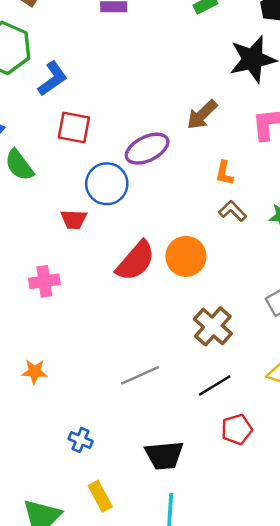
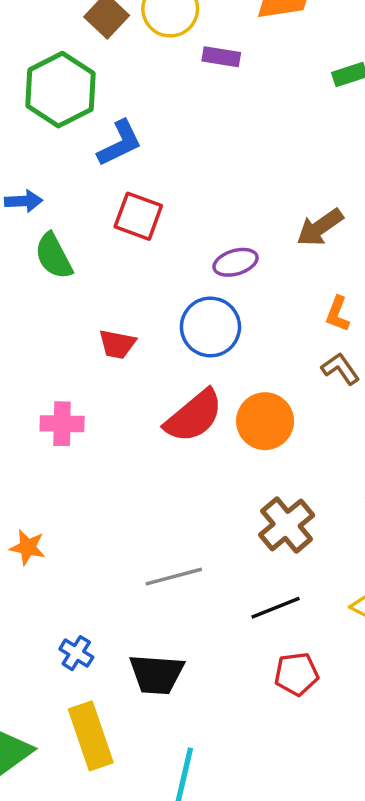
purple ellipse: (147, 149) -> (236, 262), size x0.7
blue circle: (107, 184) -> (210, 327), moved
black trapezoid: (164, 455) -> (157, 674), moved
yellow rectangle: (100, 496) -> (91, 736), size x1.5

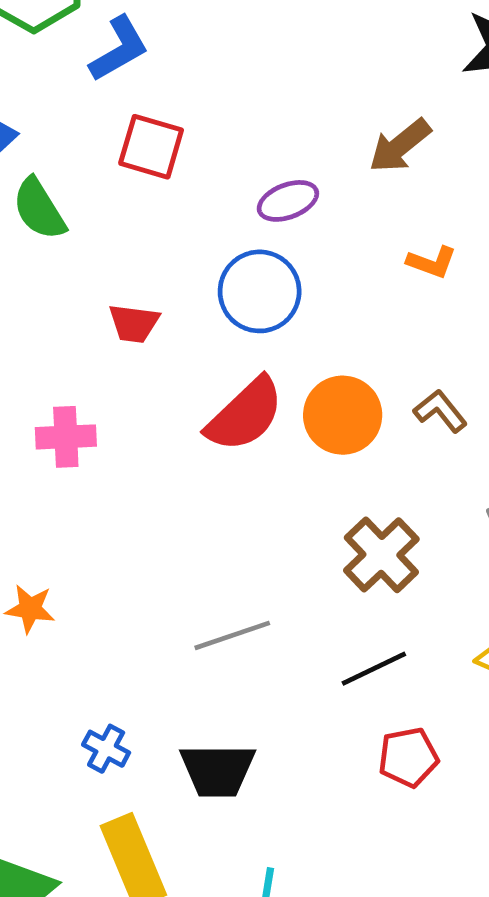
orange L-shape: (337, 314) -> (432, 262), turned -87
brown L-shape: (340, 369) -> (440, 411), moved

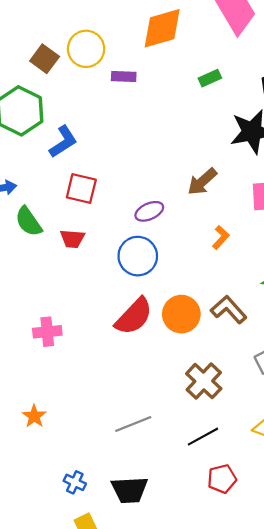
orange L-shape: (432, 262) -> (221, 237), turned -65
red trapezoid: (134, 323) -> (72, 239), moved
brown L-shape: (440, 411) -> (229, 310), size x1.4
orange star: (30, 609) -> (34, 416), turned 30

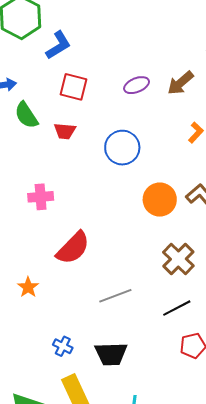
purple ellipse: (149, 211) -> (137, 85), moved
red semicircle: (134, 316) -> (73, 248), moved
pink cross: (47, 332) -> (41, 197), moved

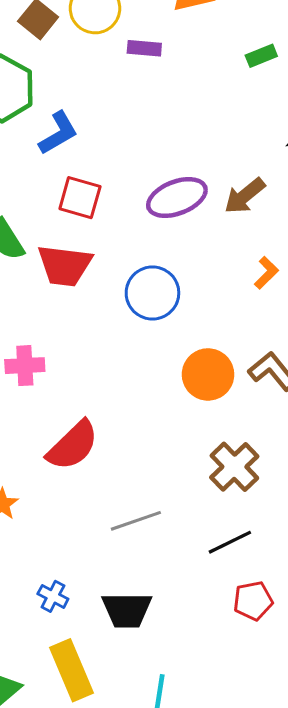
purple ellipse: (137, 85) -> (177, 198), size x1.5
red trapezoid: (65, 131) -> (65, 265), size x1.6

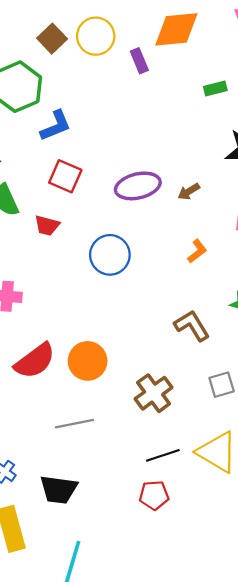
purple rectangle: (144, 48) -> (139, 61), moved, turned 55
brown arrow: (245, 196) -> (189, 192), size x0.7
red trapezoid: (65, 265) -> (47, 225), size x0.6
orange circle: (208, 374) -> (88, 361), moved
black line: (230, 542) -> (163, 455), moved

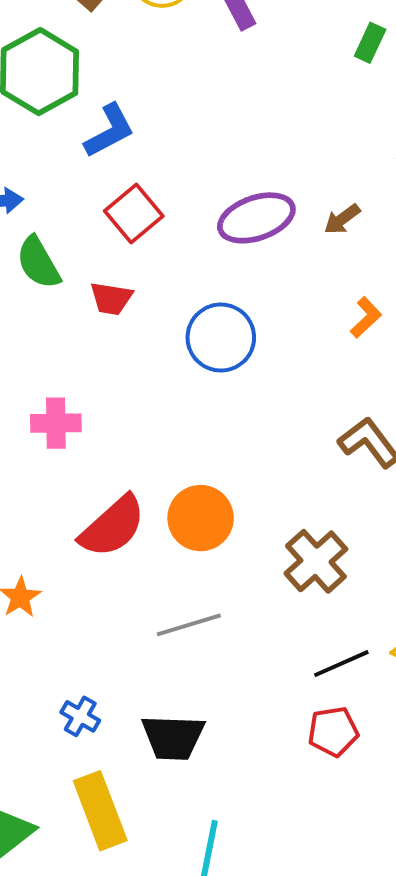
green rectangle: (215, 88) -> (370, 43), turned -45
red square: (65, 176) -> (134, 213), turned 32

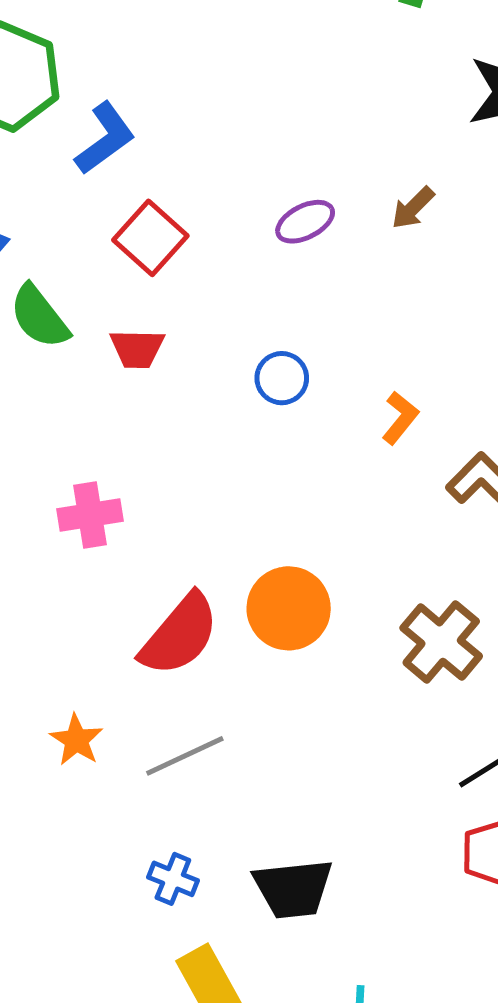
purple ellipse: (256, 218) -> (305, 222), size x0.6
orange L-shape: (366, 317) -> (400, 418), moved
blue circle: (221, 338) -> (282, 378), size x0.6
gray line: (189, 625) -> (185, 756), moved

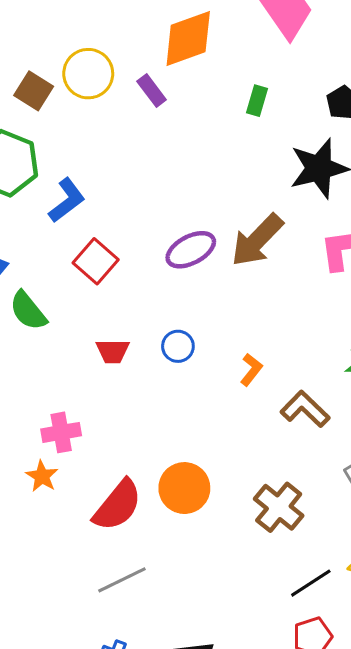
brown arrow: (413, 208) -> (257, 240), size x2.0
purple ellipse: (305, 222) -> (191, 250), size x1.4
red trapezoid: (137, 349) -> (113, 351), moved
orange star: (76, 740) -> (42, 476), moved

